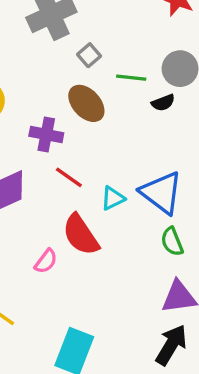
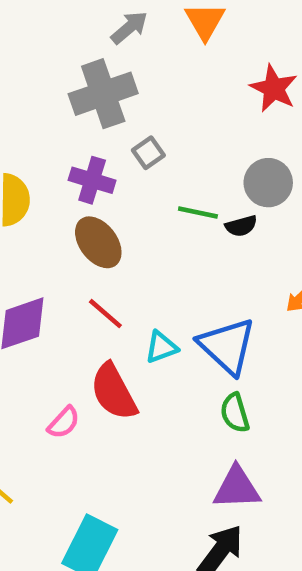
green line: (131, 78) -> (198, 212), moved
brown ellipse: (86, 103) -> (98, 242), moved
purple cross: (46, 135) -> (92, 180), moved

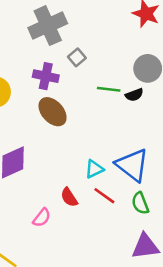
red line: (105, 314) -> (104, 196), moved
red semicircle: (114, 392) -> (69, 197), size x0.6

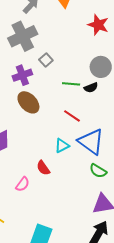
purple cross: (46, 76) -> (22, 75), turned -30
red line: (104, 196) -> (72, 116), moved
green semicircle: (140, 203) -> (98, 171), turned -36

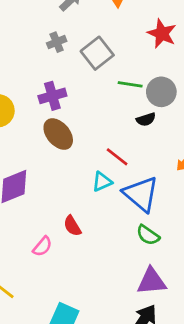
gray cross: (23, 36) -> (57, 42), size x0.5
gray square: (46, 60) -> (97, 53), moved, size x1.6
green line: (71, 84) -> (130, 84), moved
cyan triangle: (62, 146) -> (102, 182), moved

